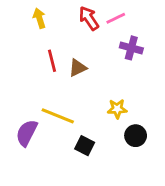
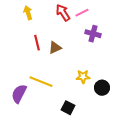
black circle: (136, 136) -> (102, 88), moved
black square: (85, 146) -> (68, 108), moved

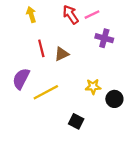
yellow line: (41, 82) -> (46, 92), turned -50
purple semicircle: (19, 94) -> (21, 79), moved

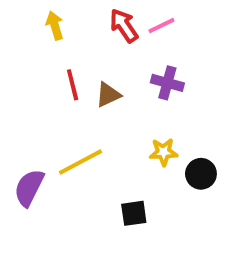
purple cross: (104, 38) -> (167, 83), moved
purple semicircle: (21, 79) -> (29, 188), moved
black square: (76, 121) -> (134, 213), turned -35

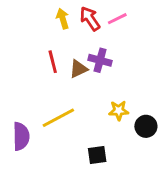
yellow arrow: (55, 26) -> (63, 19), moved
purple cross: (167, 83) -> (100, 60), moved
purple semicircle: (29, 188) -> (21, 136), turned 152

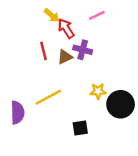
yellow arrow: (63, 19) -> (52, 15), turned 147
red arrow: (90, 19) -> (66, 28), moved
black circle: (146, 126) -> (121, 104), size x1.5

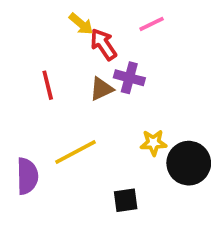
red line: (44, 51) -> (48, 85), moved

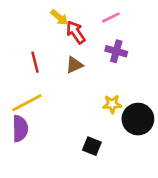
purple cross: (129, 78) -> (116, 51), moved
yellow line: (76, 152) -> (27, 103), moved
black square: (126, 200) -> (92, 146), turned 30

